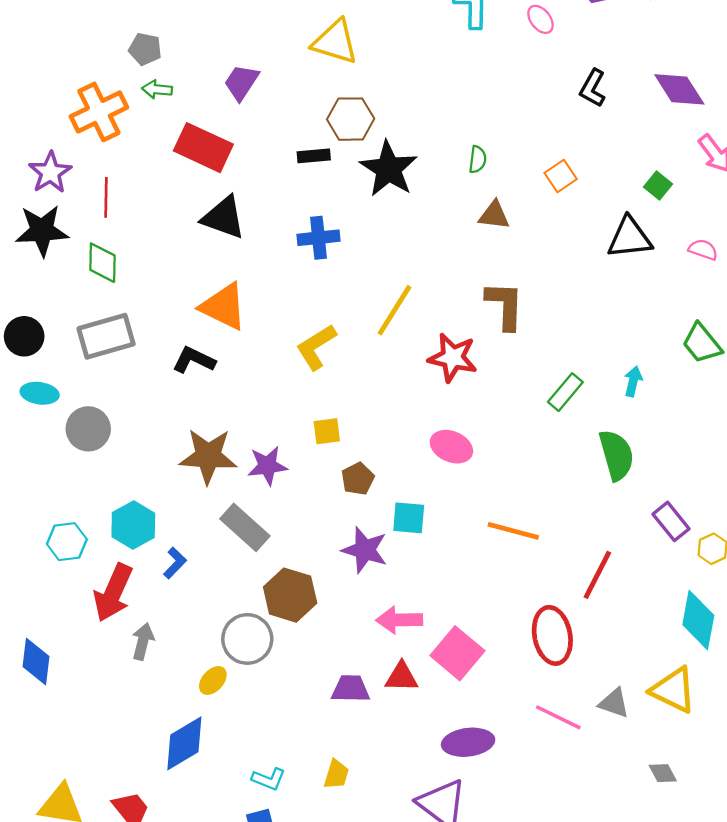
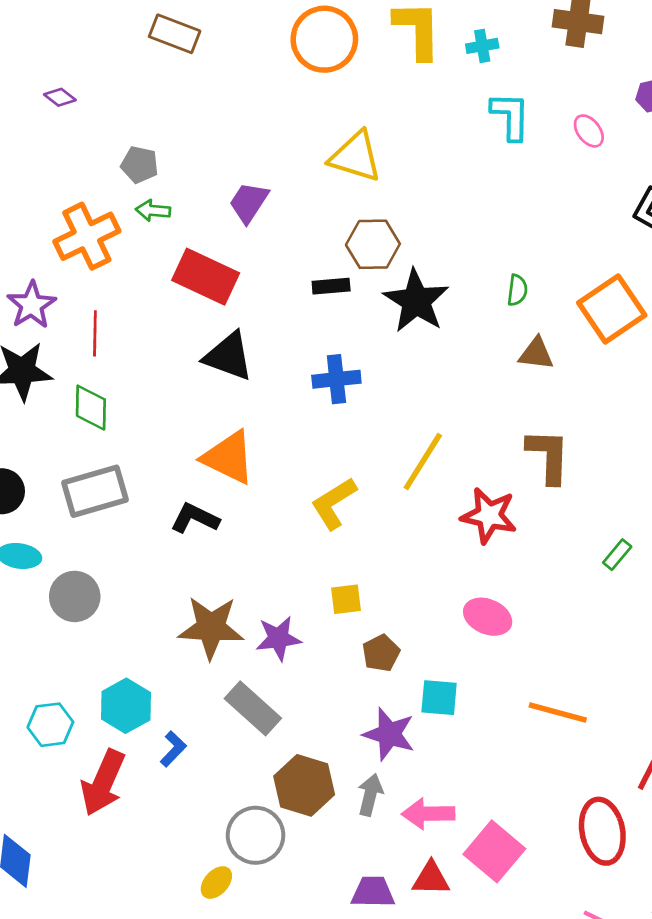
orange square: (561, 176) -> (612, 309), size x1.8
green rectangle: (565, 392) -> (617, 555), size x0.7
gray arrow: (143, 641) -> (370, 795), moved

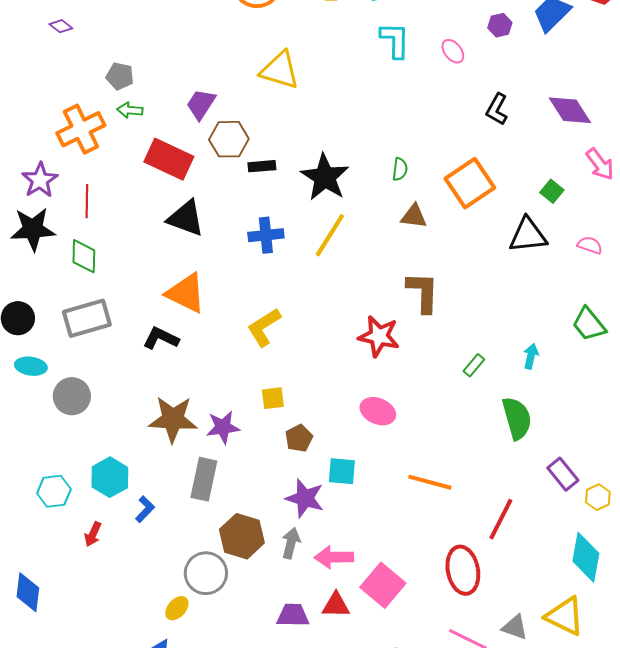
brown hexagon: (373, 244) -> (229, 139), moved
yellow line: (423, 462) -> (330, 235), moved
gray rectangle: (253, 708) -> (204, 479), turned 60
red arrow: (103, 783) -> (93, 534), size x0.5

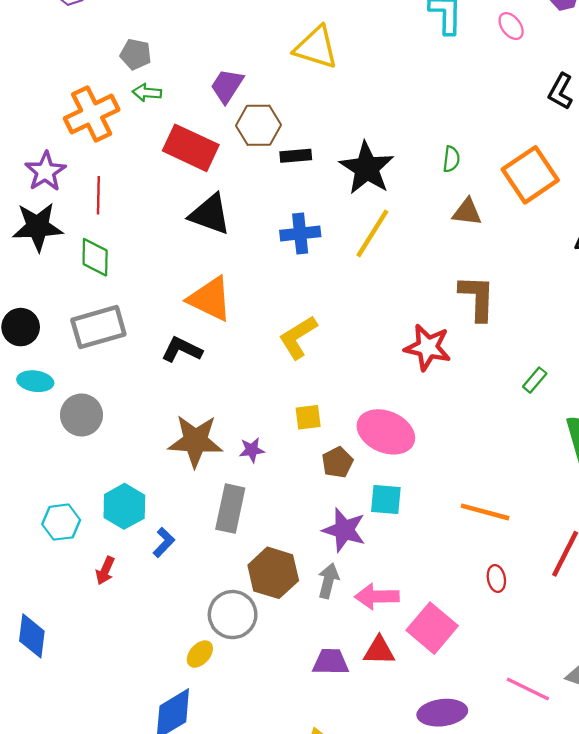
pink ellipse: (378, 411) -> (386, 432), moved, size x1.4
purple star: (223, 427) -> (252, 450), size x0.7
red ellipse: (463, 570) -> (496, 578), moved, size x0.5

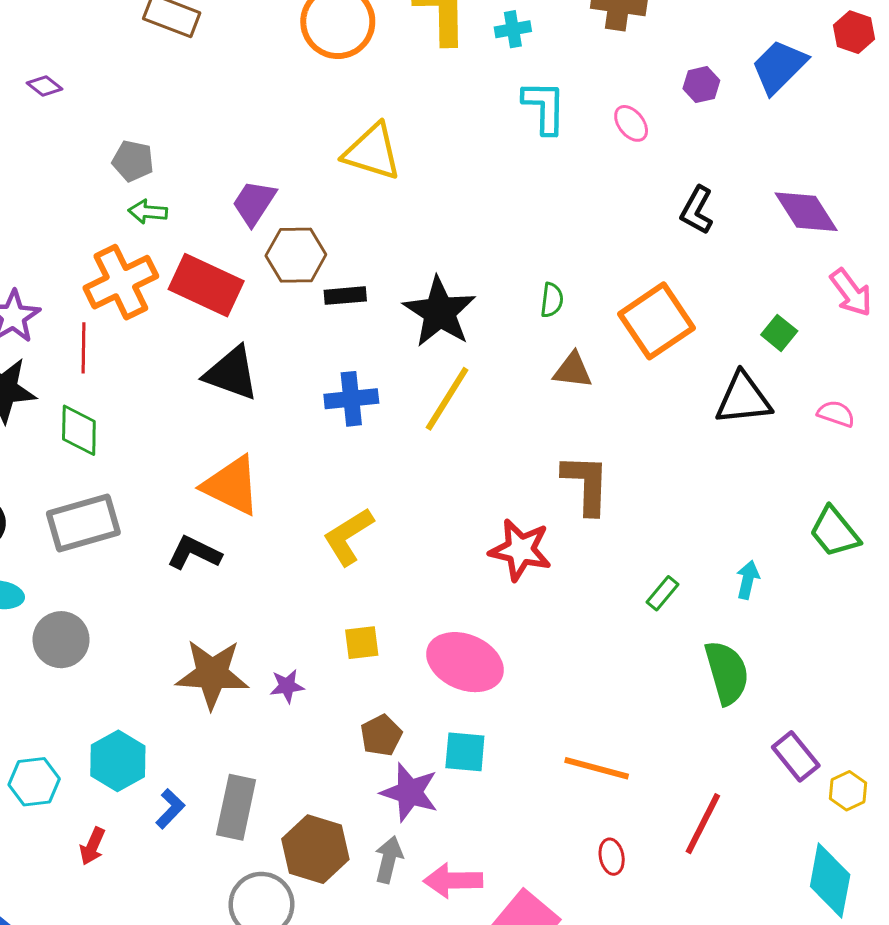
orange cross: (92, 114) -> (121, 282), moved
brown pentagon: (337, 462) -> (381, 735), moved
gray rectangle: (230, 509) -> (236, 807), moved

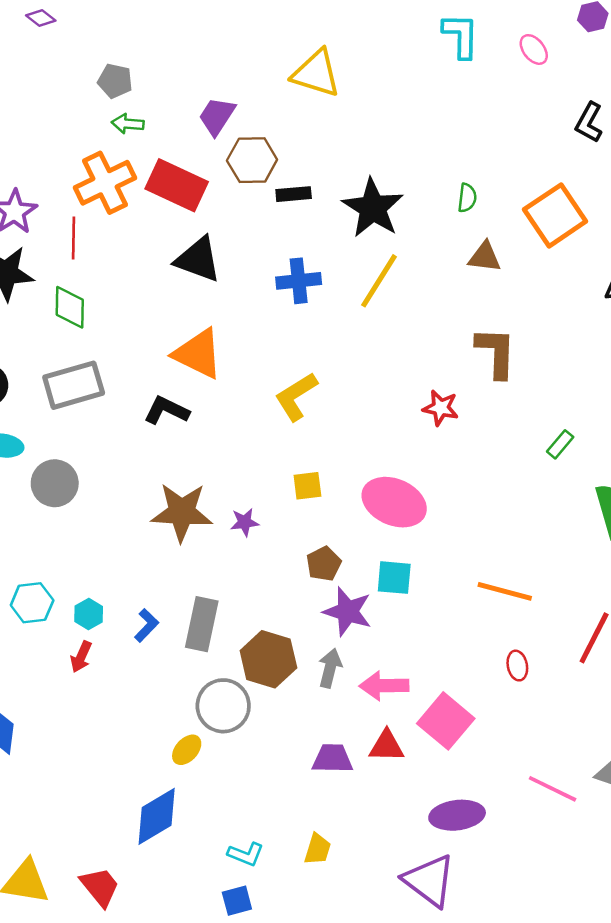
red star: (520, 550) -> (441, 408), size x0.7
cyan hexagon: (118, 761) -> (89, 614), moved, size x0.6

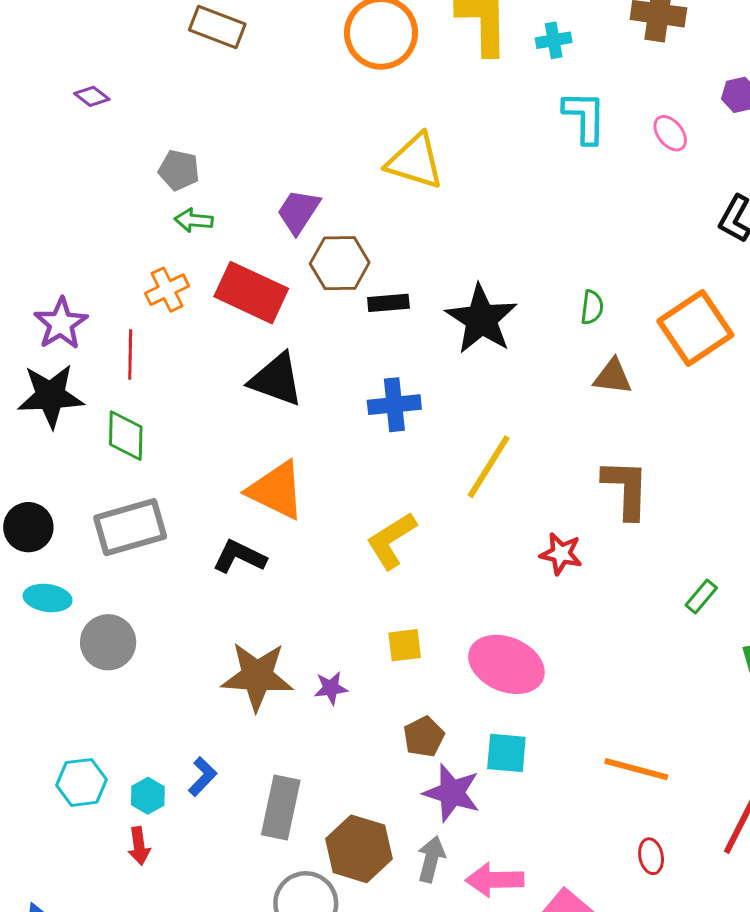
orange cross: (105, 183) -> (167, 290), size x0.6
yellow line: (379, 281) -> (489, 467), moved
blue L-shape: (146, 625) -> (202, 777), moved
red arrow: (81, 657) -> (139, 846), turned -32

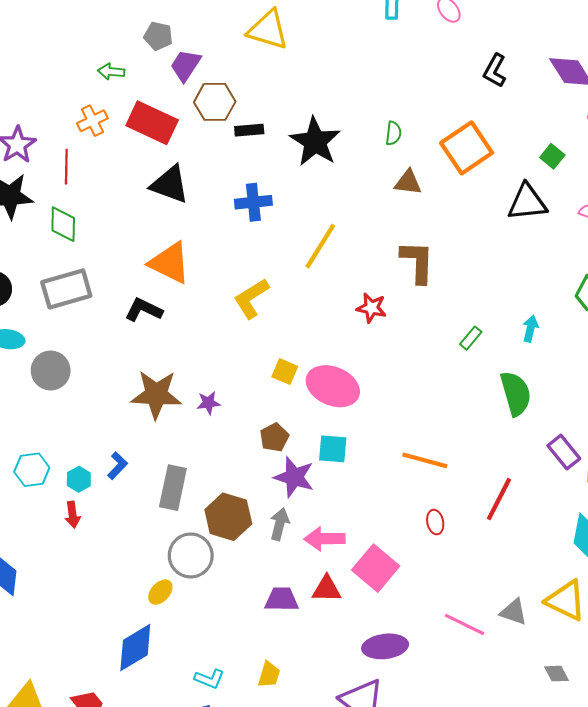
gray pentagon: (179, 170) -> (158, 36), moved
yellow square: (405, 645) -> (285, 372), moved, turned 30

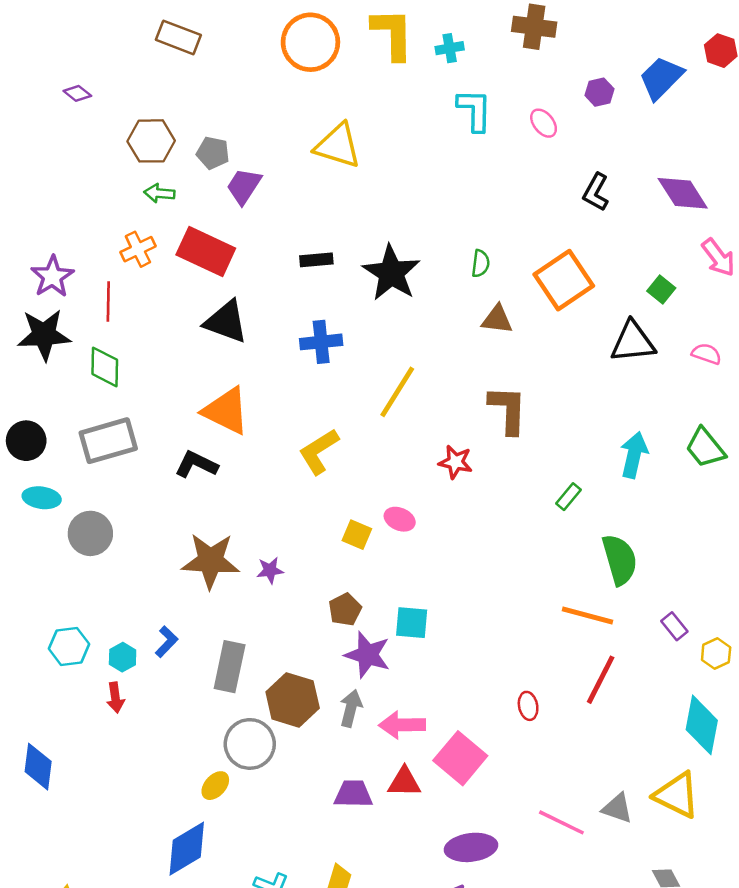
brown hexagon: (215, 102) -> (151, 141), moved
cyan arrow: (530, 329) -> (634, 455), moved, size x1.5
pink ellipse: (333, 386) -> (400, 519), moved, size x0.5
purple rectangle: (564, 452) -> (674, 626), size x0.7
orange line: (425, 460) -> (588, 615), moved

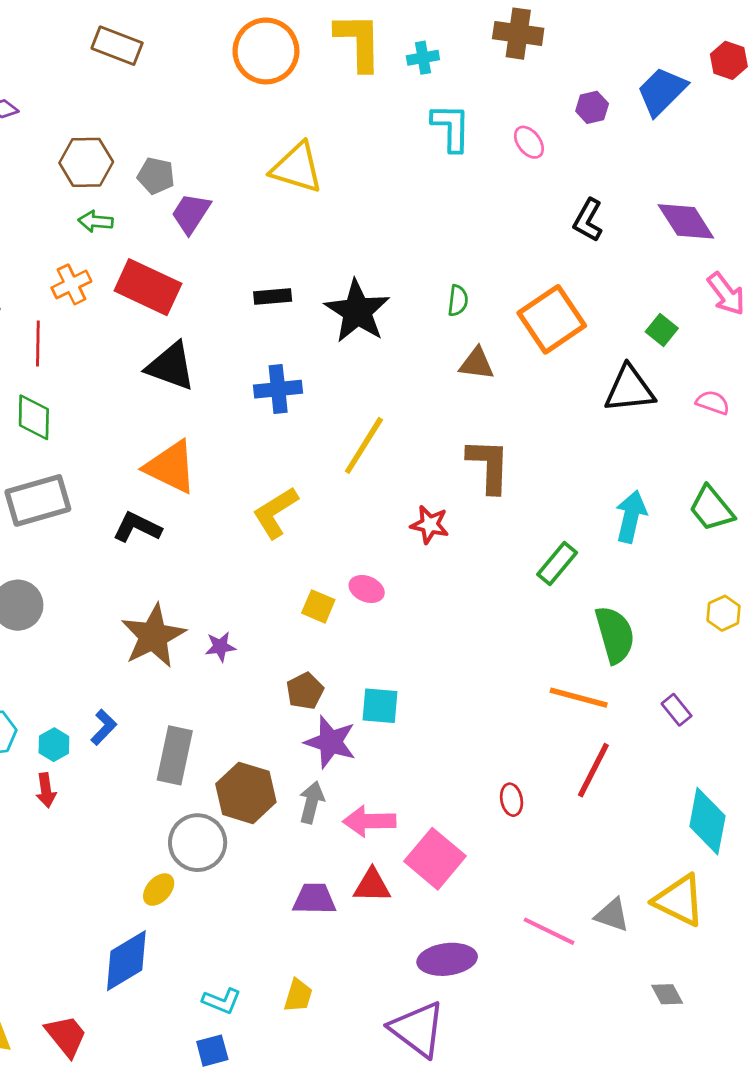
green rectangle: (569, 497) -> (557, 564), size x1.4
brown star: (211, 561) -> (153, 636), turned -30
yellow hexagon: (716, 654) -> (724, 613), moved

